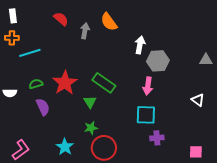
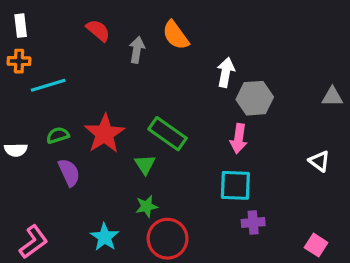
pink square: (196, 152) -> (316, 245), turned 32

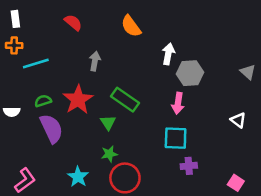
gray arrow: (137, 50) -> (95, 61), moved
gray triangle: (332, 97) -> (248, 72), turned 42
purple semicircle: (69, 172) -> (51, 129), size x1.4

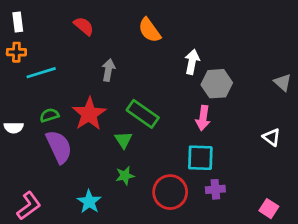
red circle: (125, 178) -> (170, 192), moved

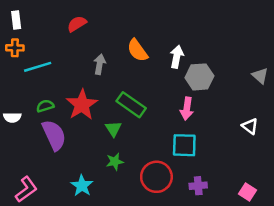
red semicircle: (84, 26) -> (77, 24), turned -72
orange semicircle: (150, 30) -> (137, 50), moved
purple cross: (215, 189) -> (198, 186), moved

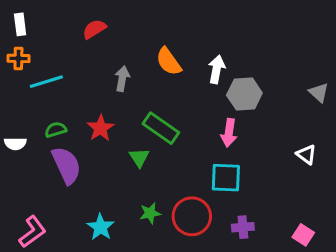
red star: (82, 105) -> (101, 128), size x0.7
green star: (115, 162) -> (150, 213), moved

